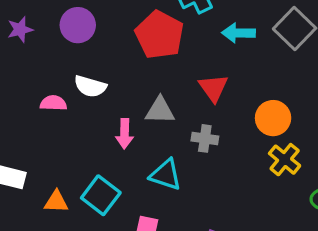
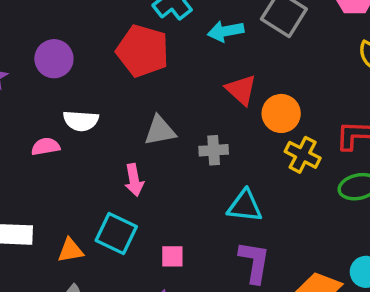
red triangle: (213, 88) -> (241, 90), moved
pink arrow: (125, 134) -> (134, 180), moved
cyan triangle: (166, 175) -> (245, 206), moved

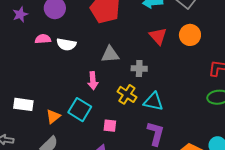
orange circle: (281, 113) -> (190, 35), moved
pink semicircle: (46, 147) -> (43, 39), moved
yellow cross: (303, 155) -> (127, 94), moved
orange triangle: (71, 250) -> (53, 116), turned -35

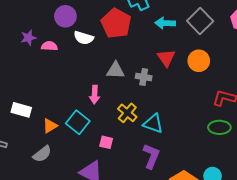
purple star: (20, 14) -> (28, 38), moved
white semicircle: (66, 44) -> (84, 38), moved
gray cross: (139, 68) -> (144, 77), moved

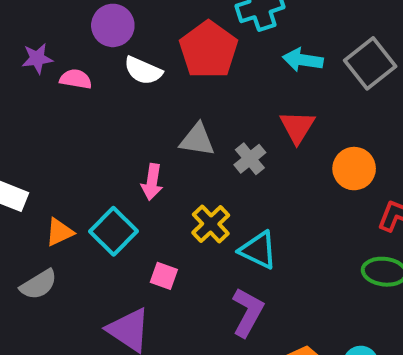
orange circle: (199, 61) -> (354, 169), moved
gray cross: (144, 77) -> (250, 159), turned 35

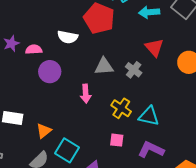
purple circle: (113, 25) -> (50, 72), moved
cyan square: (114, 231) -> (67, 150), moved
pink square: (164, 276) -> (117, 140), moved
purple L-shape: (248, 312) -> (151, 150), turned -80

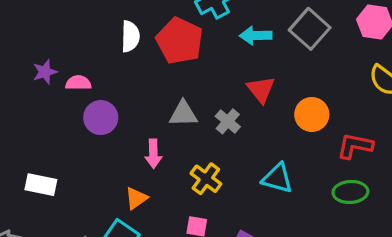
white semicircle: (68, 37) -> (130, 36), moved, turned -102
cyan triangle: (149, 116) -> (277, 178), moved
orange triangle: (44, 131) -> (136, 198), moved

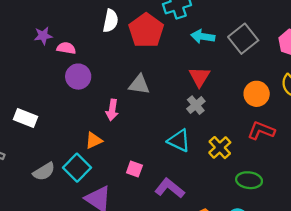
orange circle: (312, 114) -> (257, 94), moved
gray cross: (228, 121) -> (196, 105), moved
cyan triangle: (277, 178) -> (179, 141), moved
yellow cross: (206, 179) -> (220, 148), moved
green ellipse: (350, 192) -> (249, 180), moved

